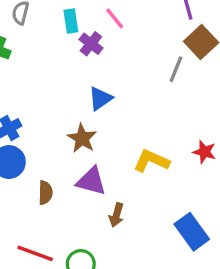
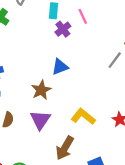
purple triangle: (91, 181) -> (40, 120), turned 35
brown arrow: (116, 215) -> (65, 148), moved, size x1.5

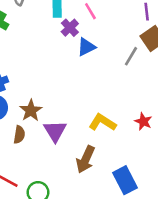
blue triangle: (60, 67) -> (86, 47), moved
brown star: (41, 90) -> (31, 110), moved

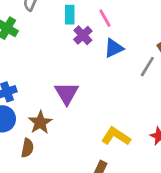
blue triangle: (86, 47) -> (114, 48), moved
purple triangle: (55, 131) -> (67, 93), moved

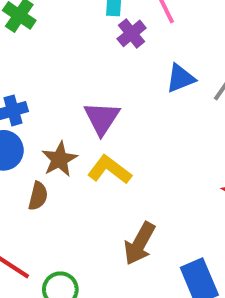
blue triangle: (114, 48) -> (180, 78), moved
yellow L-shape: (116, 136) -> (109, 170), moved

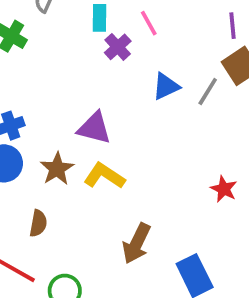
purple triangle: (102, 118) -> (94, 128), turned -45
brown semicircle: (38, 196) -> (38, 223), moved

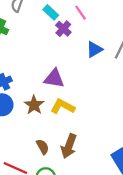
cyan rectangle: (99, 18) -> (51, 12), turned -42
brown semicircle: (38, 223) -> (43, 147), moved, turned -35
brown arrow: (137, 243) -> (69, 146), moved

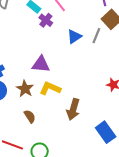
brown arrow: (69, 146) -> (73, 109), moved
brown semicircle: (43, 147) -> (30, 116), moved

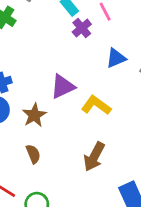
purple triangle: (41, 64) -> (63, 86), turned -42
yellow L-shape: (50, 88) -> (96, 105), moved

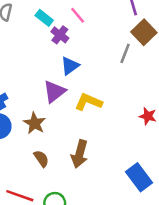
blue triangle: (116, 58) -> (70, 66), moved
brown arrow: (94, 157) -> (80, 154), moved

